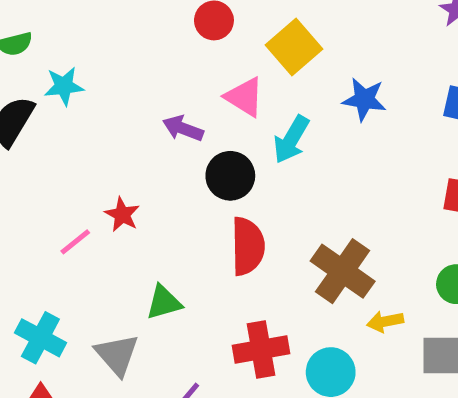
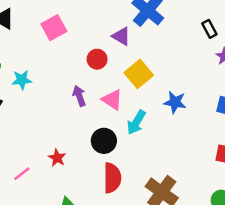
cyan star: (64, 86) -> (22, 80), moved
purple arrow: (183, 128) -> (79, 96), moved, turned 48
red star: (122, 215) -> (57, 158), moved

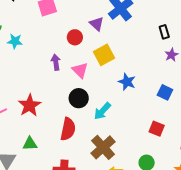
cyan arrow: (136, 122) -> (102, 111), moved
black circle: (104, 141) -> (79, 98), moved
red star: (57, 158) -> (29, 105), size x1.6

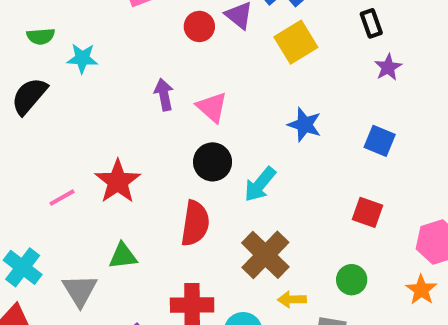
red circle: (75, 37) -> (199, 26), moved
yellow square: (104, 55) -> (296, 42), moved

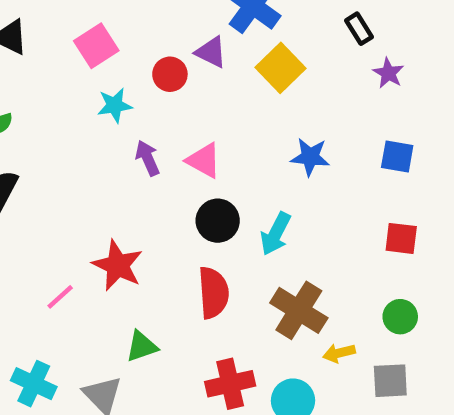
cyan star: (82, 58) -> (115, 105), moved

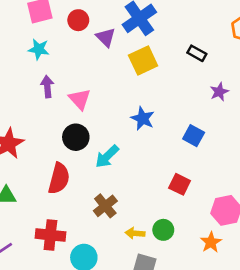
black rectangle: (359, 29) -> (197, 53), turned -48
purple star: (388, 73) -> (219, 92), moved
red circle: (170, 74) -> (78, 20), moved
brown cross: (299, 310) -> (105, 206), size x0.7
yellow arrow: (339, 353) -> (135, 233), moved

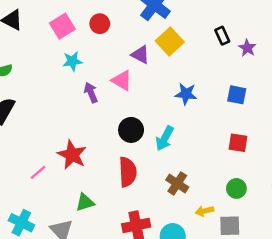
purple triangle: (106, 37) -> (140, 55), moved
black rectangle: (197, 53) -> (222, 36), moved, turned 54
pink triangle: (80, 99) -> (122, 80), moved
yellow arrow: (135, 233) -> (204, 211), moved

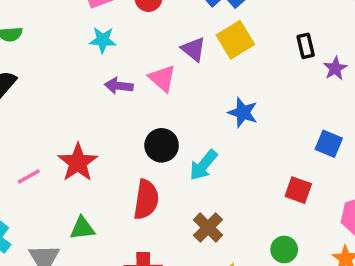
purple arrow: (91, 92) -> (119, 86), turned -72
blue square: (237, 95) -> (329, 144), moved

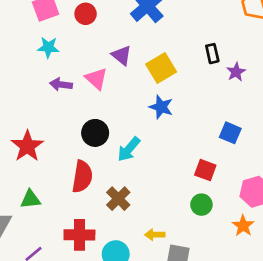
yellow square: (235, 40) -> (161, 68), moved
brown cross: (208, 227) -> (118, 199), moved
green circle: (284, 249) -> (201, 205), moved

